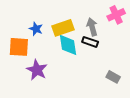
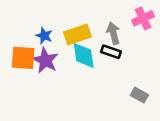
purple star: (37, 70) -> (45, 60), moved

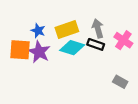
pink cross: (143, 18) -> (123, 40), moved, turned -30
cyan diamond: (84, 55) -> (72, 48), turned -65

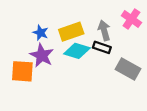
pink cross: (123, 40) -> (131, 19), moved
orange square: (20, 50) -> (22, 71), moved
gray rectangle: (120, 82) -> (128, 69), moved, size x1.5

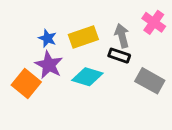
cyan diamond: (77, 51) -> (87, 77), moved
orange square: (22, 71) -> (26, 83), turned 35

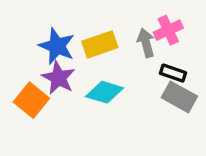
pink cross: (154, 22) -> (168, 30), moved, turned 30
blue star: (47, 38) -> (57, 46), size x1.6
black rectangle: (119, 56) -> (173, 73), moved

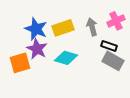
pink cross: (168, 30) -> (116, 21), moved
orange square: (31, 100) -> (20, 63), turned 35

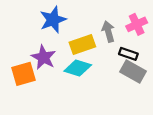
yellow rectangle: (63, 28) -> (82, 44), moved
blue star: (36, 29) -> (53, 20), moved, turned 30

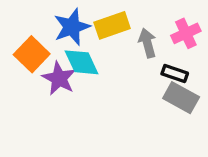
yellow rectangle: (82, 44) -> (112, 25), moved
cyan diamond: (78, 68) -> (82, 62), moved, turned 48
orange square: (23, 74) -> (32, 54), moved, turned -30

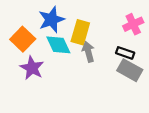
yellow rectangle: (112, 25) -> (80, 32), moved, turned -55
gray arrow: (147, 43) -> (88, 52), moved
purple star: (59, 78) -> (32, 68), moved

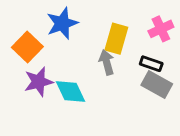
yellow rectangle: (80, 32) -> (116, 39), moved
cyan diamond: (58, 45) -> (71, 91), moved
purple star: (32, 68) -> (39, 82), turned 30

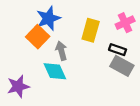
orange square: (27, 47) -> (38, 37), moved
gray arrow: (107, 62) -> (61, 51), moved
purple star: (39, 82) -> (18, 86), moved

